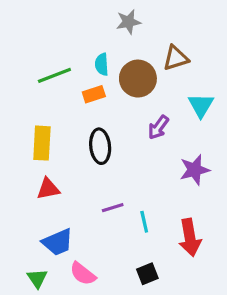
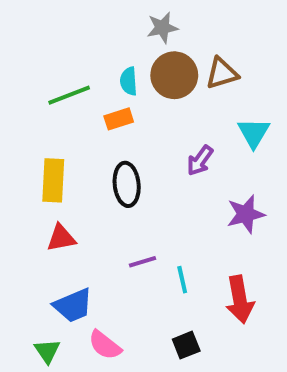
brown circle: (138, 79) -> (174, 75), moved

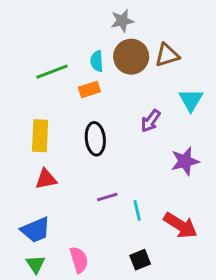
red arrow: (240, 299) -> (180, 225), turned -48
blue trapezoid: (73, 305) -> (36, 230), moved
pink semicircle: (105, 345) -> (79, 260), turned -145

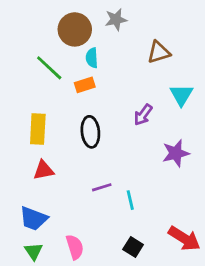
brown circle: (131, 57) -> (75, 29), moved
green line: (52, 72) -> (49, 68), turned 64
red arrow: (180, 225) -> (184, 238), moved
blue trapezoid: (36, 230) -> (34, 219), turned 44
black square: (140, 260) -> (133, 247), turned -36

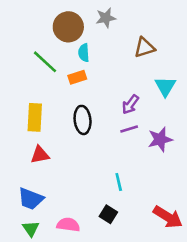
purple line: (102, 187) -> (129, 129), moved
pink semicircle: (75, 247) -> (68, 225), turned -65
black square: (133, 247) -> (108, 214), moved

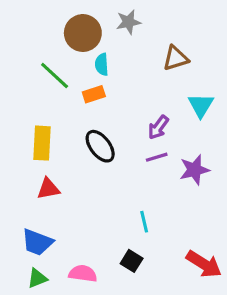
black ellipse: (83, 120) -> (100, 146), turned -32
green triangle: (31, 229) -> (37, 278), turned 42

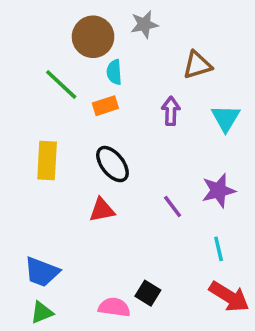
purple arrow: (158, 127) -> (171, 111), moved, turned 145
purple line: (157, 157) -> (173, 206), moved, turned 70
red triangle: (48, 189) -> (102, 210), moved
cyan line: (144, 222) -> (219, 249), moved
pink semicircle: (83, 274) -> (114, 307), moved

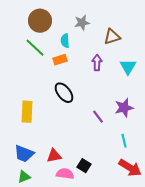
gray star: (144, 24) -> (82, 23), moved
brown circle: (93, 37) -> (40, 21), moved
yellow rectangle: (47, 161) -> (27, 112), moved
red triangle: (102, 210) -> (54, 156), moved

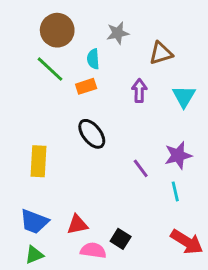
cyan line: (124, 141) -> (175, 191), moved

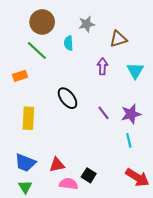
orange rectangle: (86, 86) -> (20, 76), moved
purple line: (141, 168) -> (103, 113), moved
green triangle: (34, 255) -> (25, 187), turned -40

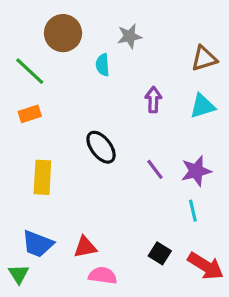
brown triangle: (118, 39) -> (204, 58), moved
green line: (37, 51) -> (30, 71), moved
cyan triangle: (135, 71) -> (202, 106), turned 42
black square: (89, 175) -> (160, 253), moved
green triangle: (25, 187) -> (19, 274), moved

